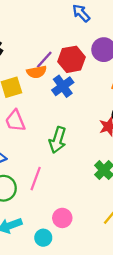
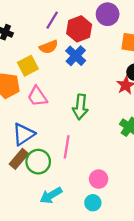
purple line: (44, 60) -> (52, 20), moved
cyan circle: (43, 238) -> (93, 203), moved

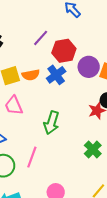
purple circle: (108, 14) -> (89, 67), moved
orange semicircle: (49, 47) -> (31, 75), moved

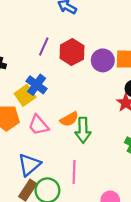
orange semicircle: (31, 75) -> (69, 119), moved
blue cross: (56, 75) -> (37, 85), moved

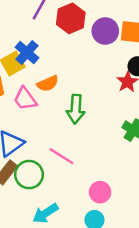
orange semicircle: (69, 119) -> (48, 84), moved
pink line: (74, 172) -> (61, 156), turned -65

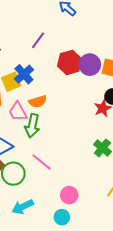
red hexagon: (71, 18) -> (70, 62), moved
green arrow: (76, 109) -> (32, 126), moved

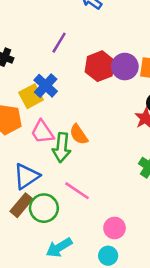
orange semicircle: (38, 101) -> (79, 134), moved, turned 78

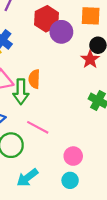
purple circle: (125, 67) -> (61, 32), moved
orange semicircle: (79, 134) -> (34, 79), turned 42

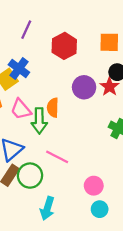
purple circle: (61, 32) -> (84, 87), moved
cyan arrow: (27, 178) -> (47, 208), turned -35
cyan circle: (70, 180) -> (100, 209), moved

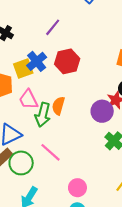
red hexagon: (64, 46) -> (67, 61), moved
purple circle: (84, 87) -> (102, 111), moved

